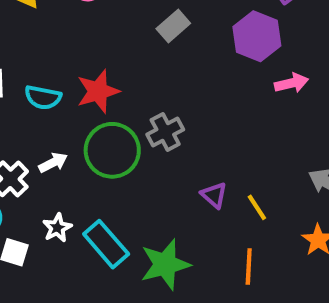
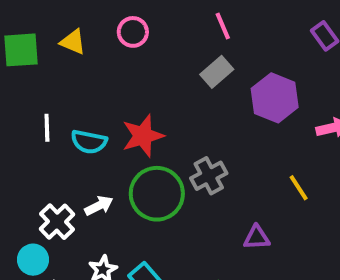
purple hexagon: (257, 36) -> (275, 98), moved
purple triangle: (214, 195) -> (257, 238), turned -44
yellow line: (257, 207) -> (299, 188), moved

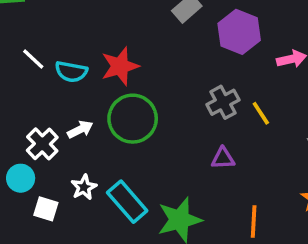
white line: (47, 128) -> (33, 59), turned -45
gray cross: (209, 176) -> (223, 102), moved

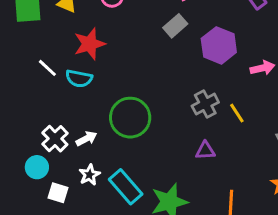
red star: (120, 66) -> (90, 44), moved
white arrow: (80, 129) -> (87, 139), moved

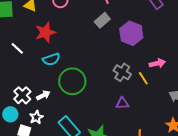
pink arrow: (262, 68) -> (157, 63), moved
cyan semicircle: (79, 78) -> (51, 59), moved, turned -30
gray cross: (205, 104) -> (122, 72), turned -30
white star: (90, 175) -> (36, 117), moved

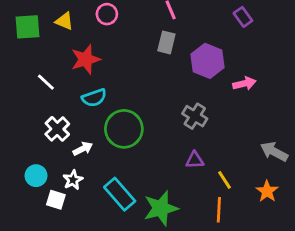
gray rectangle: (102, 20) -> (166, 42), turned -35
pink arrow: (157, 63) -> (244, 84), moved
yellow line: (143, 78) -> (225, 180), moved
white cross: (22, 95) -> (57, 129), moved

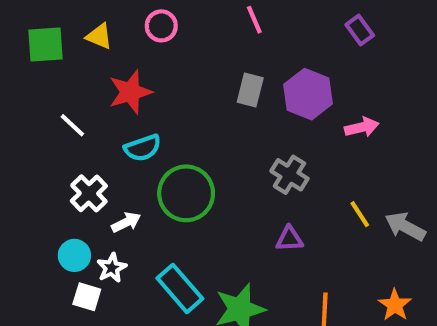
gray rectangle: (166, 42) -> (250, 90), moved
cyan circle: (36, 176) -> (74, 255), moved
yellow line: (225, 180) -> (360, 214), moved
orange star: (267, 191) -> (395, 305), moved

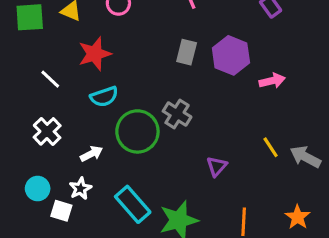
gray cross: (289, 175) -> (177, 114), moved
white cross: (89, 193) -> (47, 131), moved
purple triangle: (289, 239) -> (217, 166), turned -45
cyan circle: (74, 255) -> (38, 189), moved

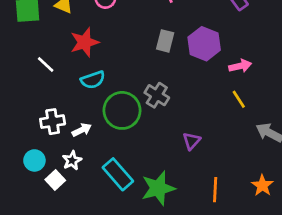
white cross: (47, 131) -> (53, 122), moved, turned 35
yellow line: (271, 147) -> (239, 99), moved
white square: (61, 211) -> (55, 180), turned 30

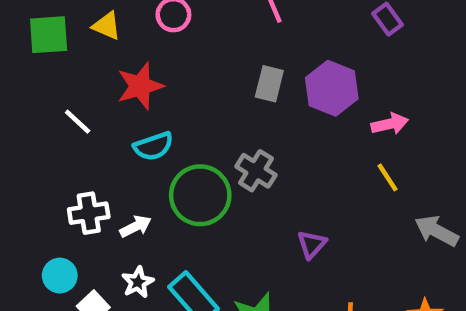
white star: (72, 160) -> (138, 282), moved

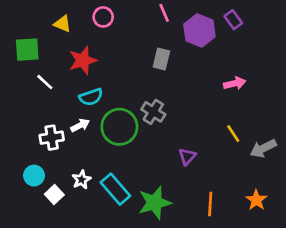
green square: (49, 35) -> (27, 50), moved
purple hexagon: (332, 88) -> (199, 31), moved
yellow line: (387, 177) -> (233, 134), moved
white arrow: (136, 226) -> (80, 125), moved
gray arrow: (437, 231) -> (263, 148), turned -55

